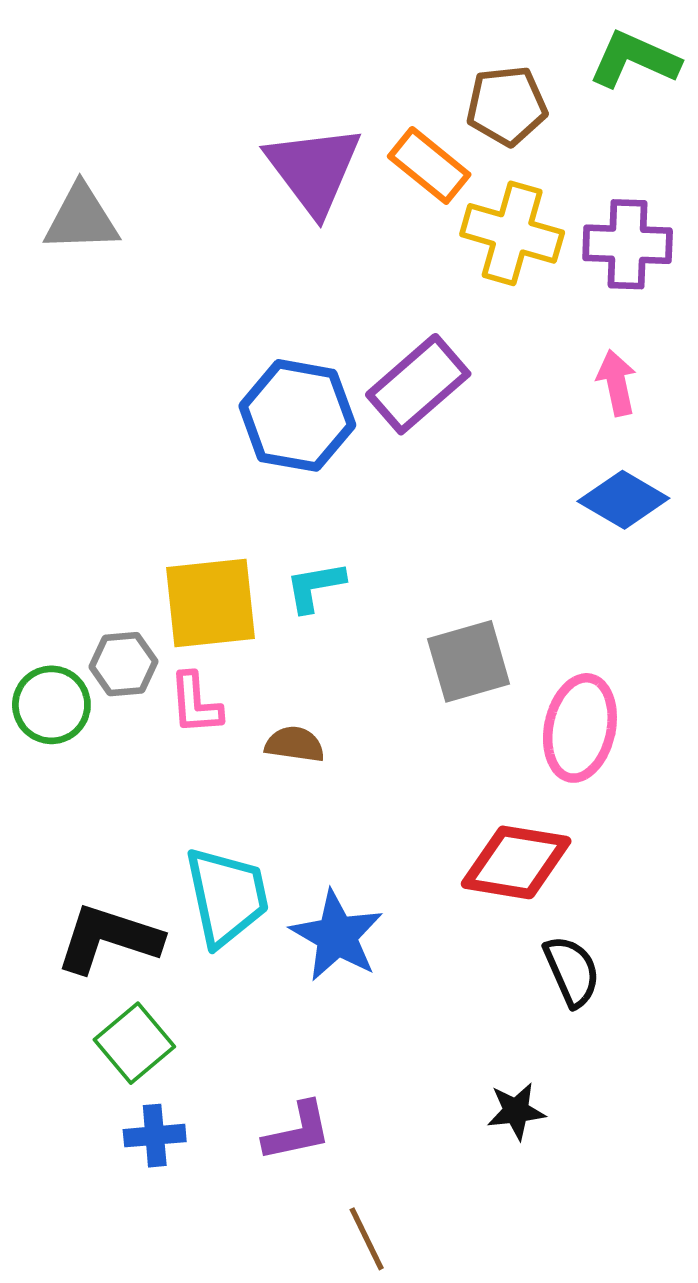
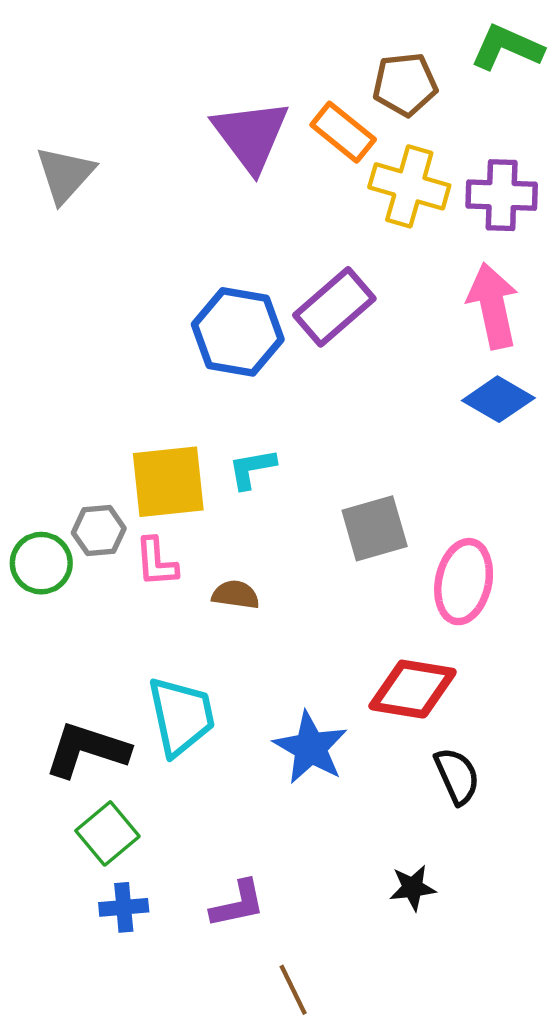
gray triangle: (81, 218) -> (65, 174), turned -46
pink arrow: (617, 383) -> (493, 306), size x1.6
blue star: (337, 936) -> (310, 748), moved

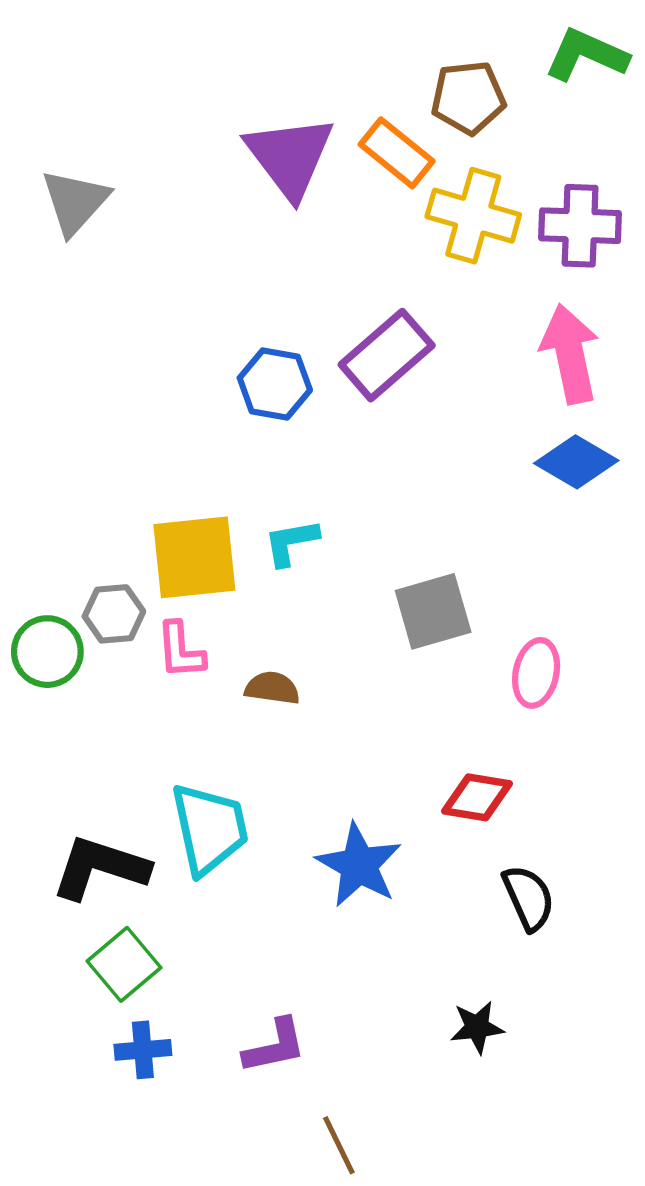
blue hexagon: (238, 332) -> (275, 384), size x0.7
pink ellipse: (464, 582) -> (536, 673), size x0.7
red diamond: (413, 689) -> (477, 797), size x0.7

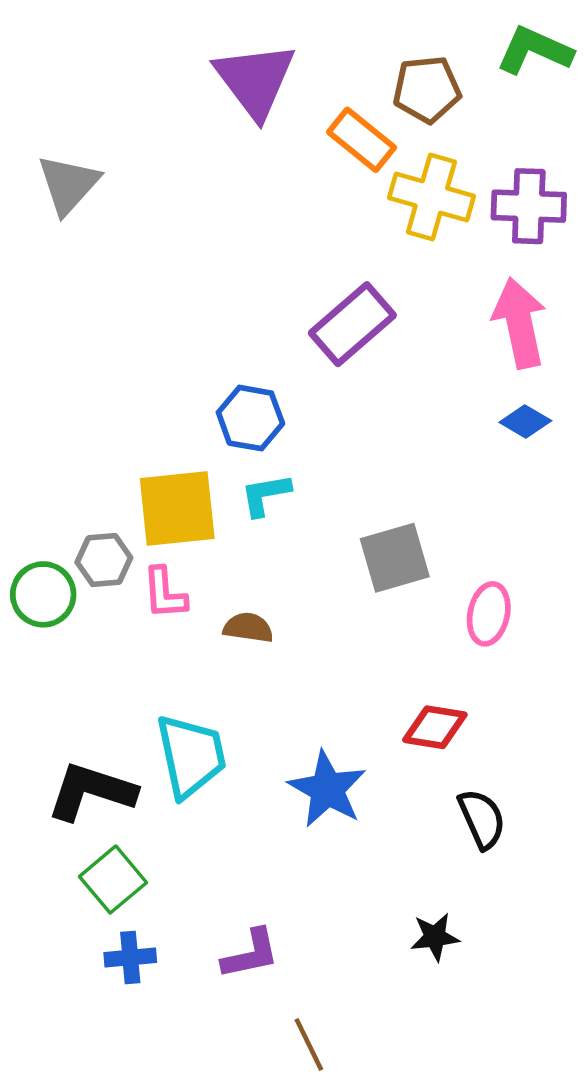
purple triangle: (290, 157) -> (255, 80), moved
blue hexagon: (275, 384) -> (250, 418), moved
blue diamond: (576, 462) -> (525, 421), size x0.7

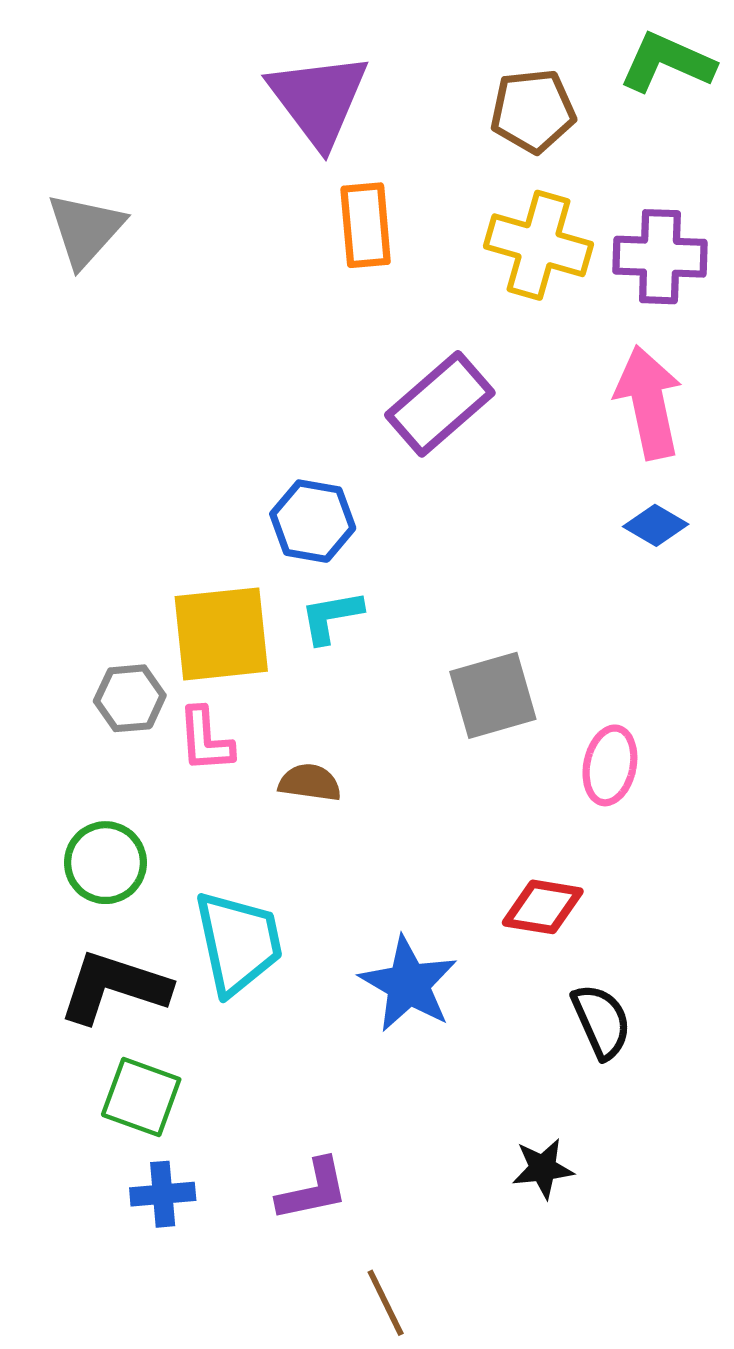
orange rectangle: (362, 140) -> (366, 225), moved, turned 46
green circle: (43, 594) -> (105, 863), moved
green square: (113, 880) -> (141, 1097), turned -30

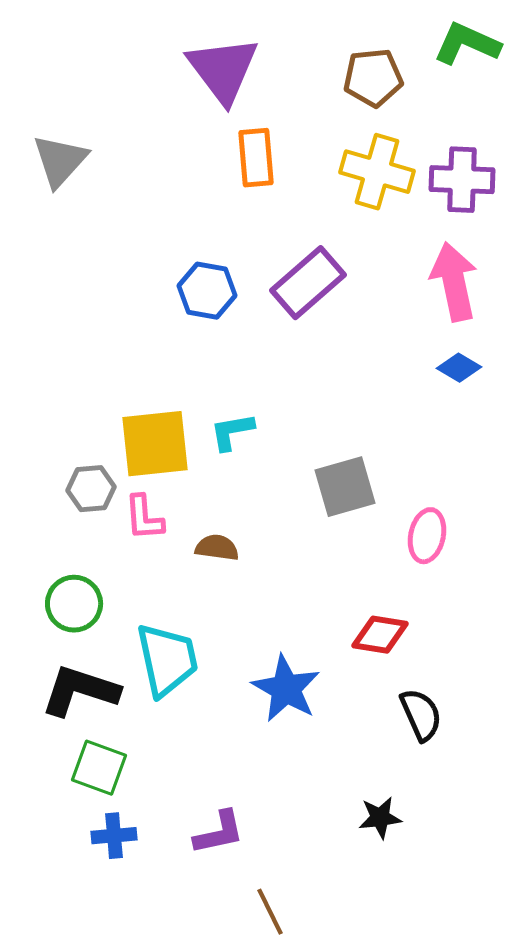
blue hexagon: (313, 521) -> (207, 291), moved

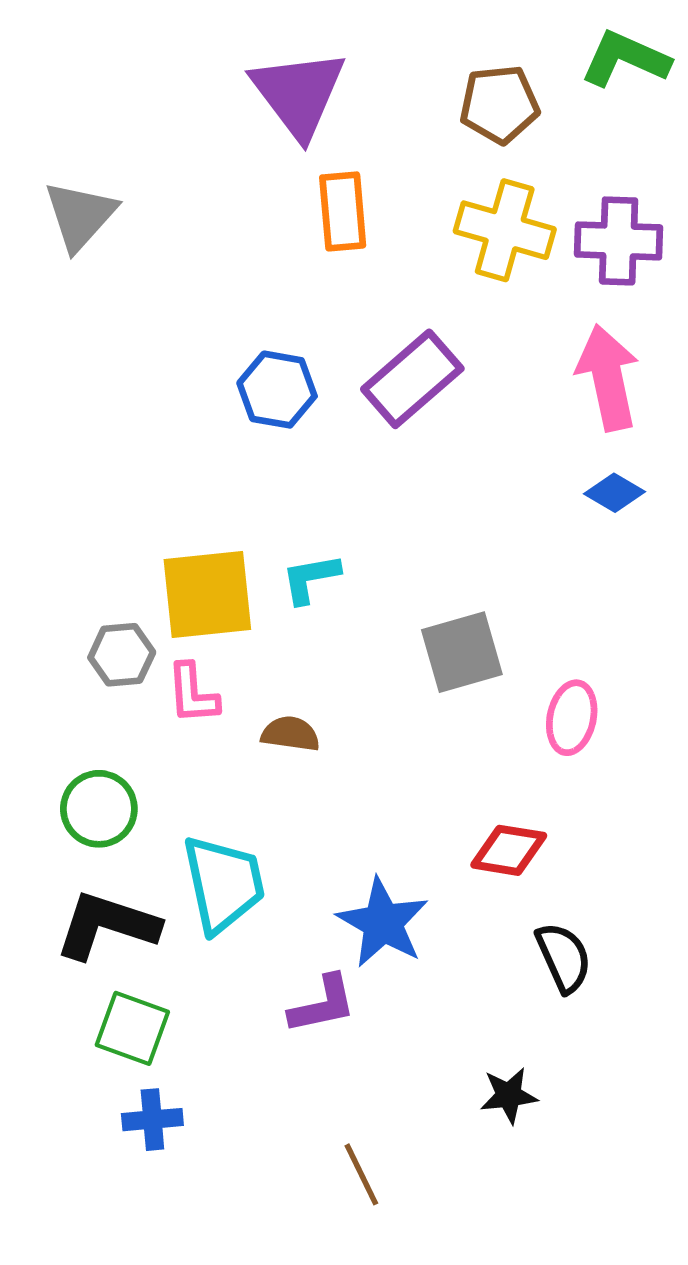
purple L-shape: (219, 833) -> (323, 1004), moved
brown line: (270, 912) -> (361, 1174), moved

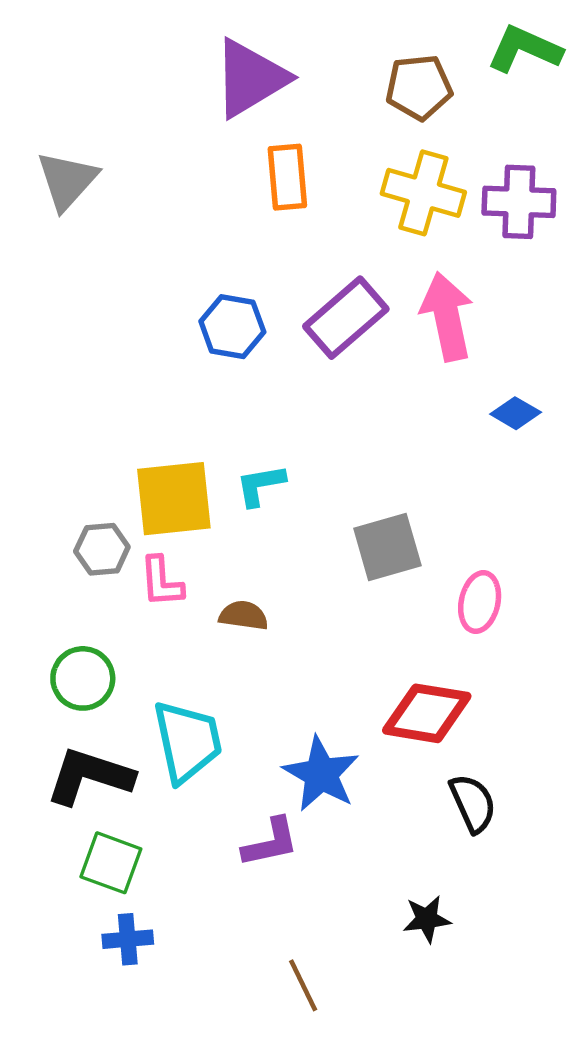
purple triangle: (298, 94) -> (250, 78), turned 36
pink arrow: (608, 378) -> (447, 317), moved
red diamond: (509, 850) -> (427, 713), size x1.4

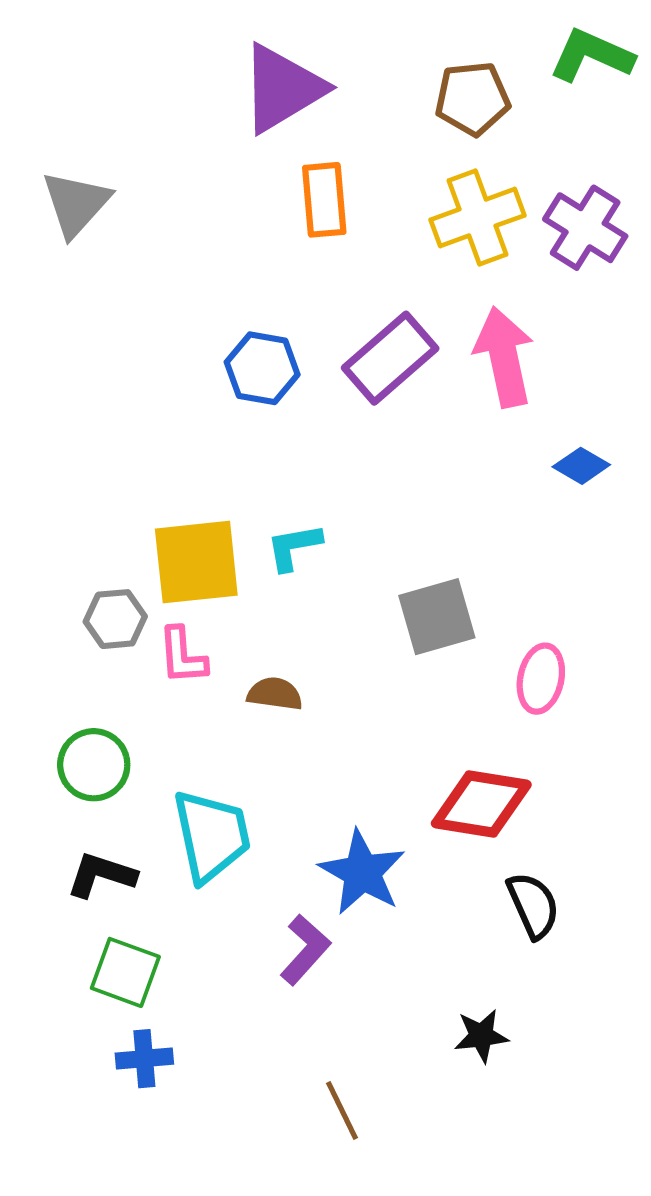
yellow cross: (423, 193) -> (477, 218), turned -36
purple cross: (519, 202) -> (585, 228), turned 30
black L-shape: (90, 776) -> (101, 875), size x0.7
purple L-shape: (271, 843) -> (305, 950), turned -36

